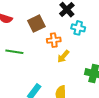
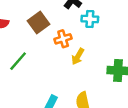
green line: (14, 52) -> (18, 61), turned -48

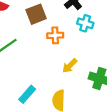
yellow arrow: (78, 56) -> (70, 66), moved

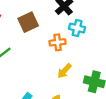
orange cross: (55, 35) -> (58, 42), moved

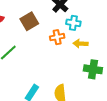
yellow arrow: (64, 71) -> (80, 44), moved, turned 56

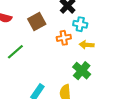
green cross: (93, 69) -> (82, 71), moved, turned 30

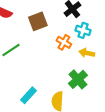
orange cross: (64, 38) -> (64, 42), turned 32

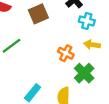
orange cross: (64, 42) -> (66, 53), moved

